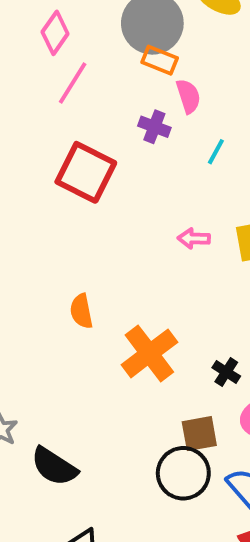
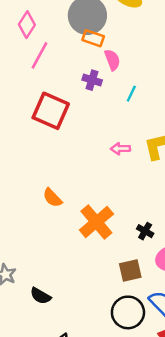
orange semicircle: (81, 311) -> (52, 198), turned -30
black semicircle: (54, 466) -> (41, 296), size x0.7
black circle: (183, 473) -> (128, 312), moved

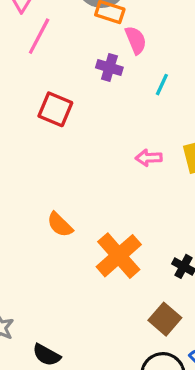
red square: (51, 111) -> (55, 109), size x0.7
brown square: (130, 270) -> (165, 319), turned -35

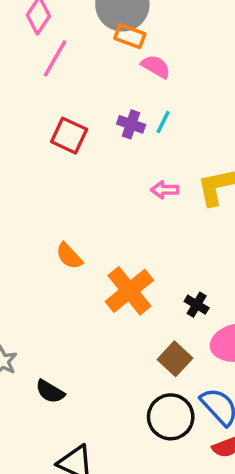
pink semicircle: (136, 40) -> (156, 67), turned -40
purple cross: (109, 67) -> (131, 124), moved
cyan line: (162, 85) -> (163, 122), moved

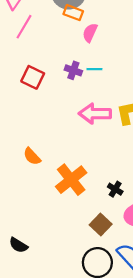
pink semicircle: (156, 67) -> (90, 33), turned -96
cyan line: (163, 122) -> (94, 69), turned 64
pink arrow: (165, 190) -> (95, 114), size x1.8

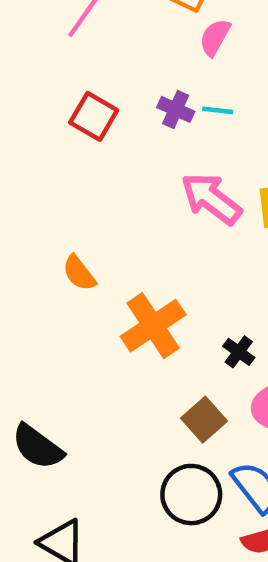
pink arrow: (95, 114) -> (211, 199), turned 32
black semicircle: (18, 245) -> (38, 447), size x1.4

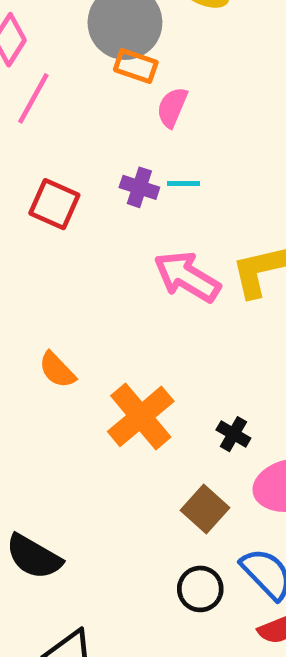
black circle: (191, 495) -> (200, 589), size x0.7

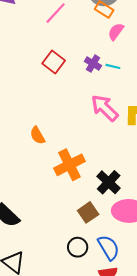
black cross: (233, 434) -> (109, 182), size x1.6

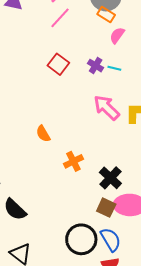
orange cross: (69, 165) -> (73, 161), size x0.7
brown square: (88, 212) -> (106, 208), moved, turned -30
black circle: (78, 247) -> (81, 239), size x1.6

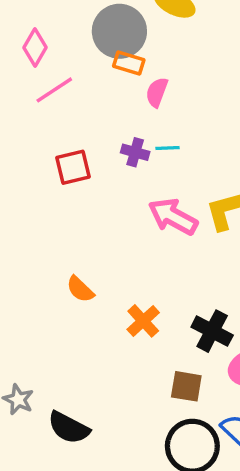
pink line: (60, 18) -> (54, 90), turned 30
red square: (58, 64) -> (73, 167), turned -35
brown square: (106, 208) -> (186, 386), moved

